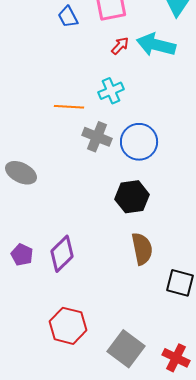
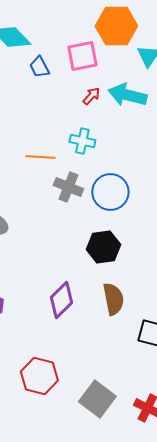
cyan cross: (111, 91) -> (82, 141), turned 35
purple diamond: (62, 254) -> (61, 300), moved

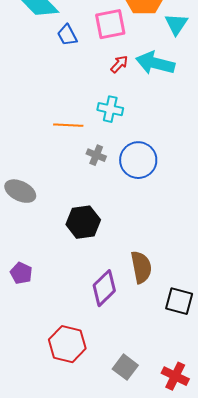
gray cross: (68, 187) -> (96, 155), size x0.7
black hexagon: (103, 247) -> (83, 222), moved
purple diamond: (61, 300) -> (104, 288), moved
gray square: (97, 399) -> (125, 367), size x0.7

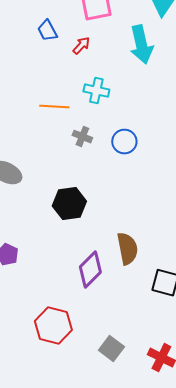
blue trapezoid: (67, 35) -> (47, 31), moved
cyan arrow: (155, 63) -> (141, 45), turned -117
red arrow: (119, 64) -> (81, 46), moved
blue circle: (138, 160) -> (124, 142), size x0.7

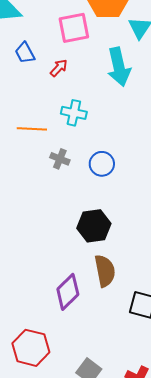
black hexagon: (69, 204) -> (94, 226), moved

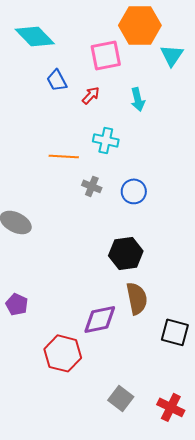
cyan arrow: (119, 67) -> (138, 99), moved, size x0.6
purple diamond: (68, 292) -> (100, 319), turned 33
red hexagon: (31, 348) -> (63, 353), moved

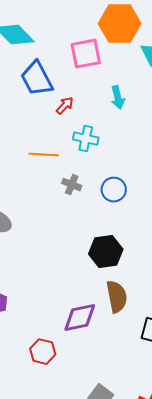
blue trapezoid: (57, 80) -> (37, 79), size x1.6
red arrow: (91, 95) -> (65, 106), moved
red hexagon: (63, 353) -> (43, 352), size x0.7

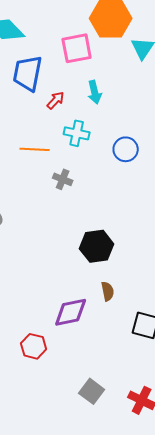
blue trapezoid: (37, 79) -> (28, 73), turned 39
cyan arrow: (118, 98) -> (95, 92), moved
blue circle: (114, 190) -> (126, 149), moved
brown semicircle: (117, 297) -> (108, 291), size x0.6

